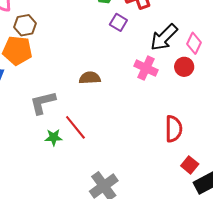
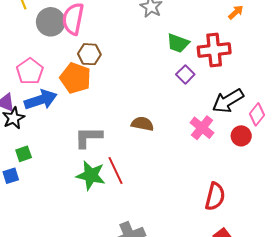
green star: (54, 137) -> (91, 175), size x1.6

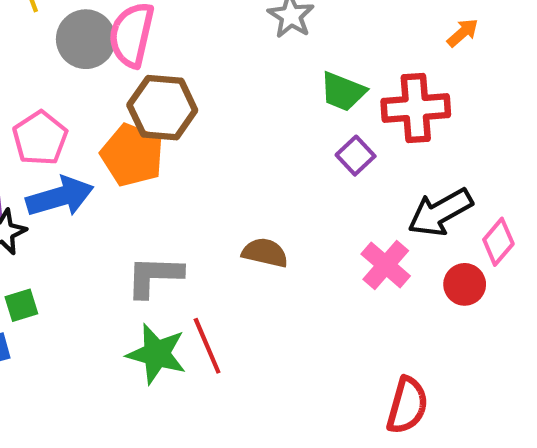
brown hexagon: (89, 54) -> (162, 108), size x1.4

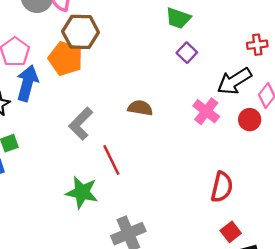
red cross: (416, 108) -> (257, 45), moved, size x0.6
blue arrow: (60, 197) -> (27, 83), turned -56
gray L-shape: (154, 276) -> (81, 124), turned -44
green star: (157, 354) -> (82, 192), moved

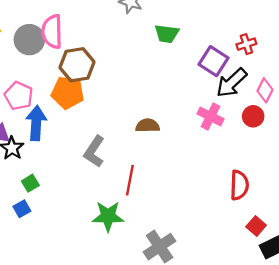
purple square: (187, 53) -> (213, 61), moved, size x1.5
red line: (111, 160) -> (130, 180), turned 48

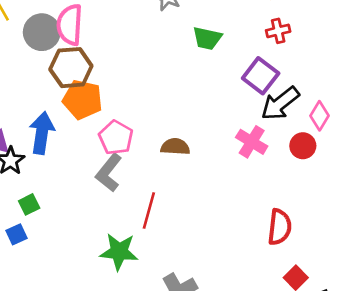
red cross: (246, 44) -> (278, 31), moved
brown hexagon: (77, 65) -> (71, 68), moved
pink pentagon: (19, 96) -> (116, 138), moved

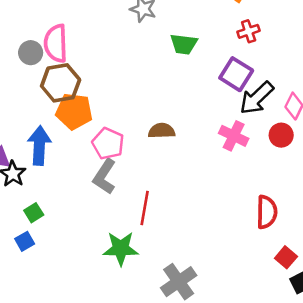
gray circle: (42, 32) -> (31, 53), size x0.7
brown semicircle: (175, 147) -> (162, 131), moved

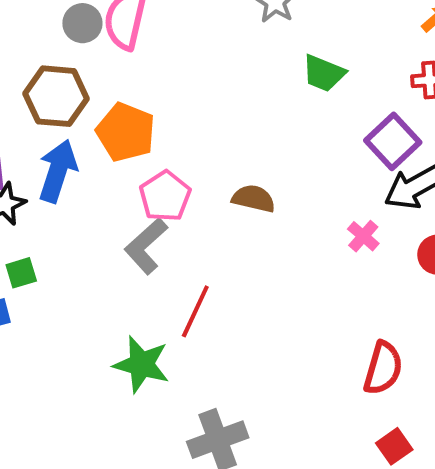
brown hexagon: (61, 83) -> (56, 96), moved
pink cross: (234, 136) -> (363, 236), size x0.7

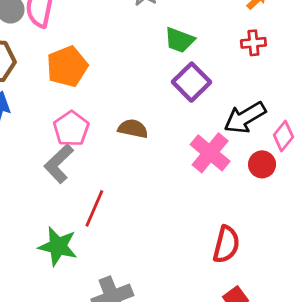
orange pentagon: (126, 132) -> (67, 66), moved, turned 30
purple square: (393, 141) -> (191, 82), moved
pink cross: (363, 236) -> (210, 153), size x1.8

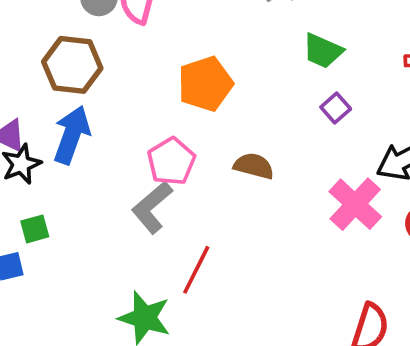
orange pentagon: (67, 66) -> (205, 84), moved
purple square: (191, 82) -> (336, 108), size x0.6

